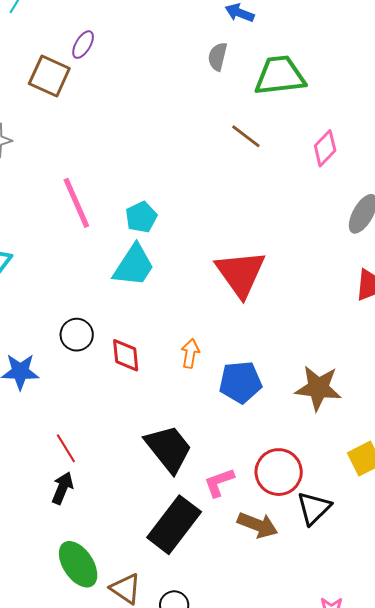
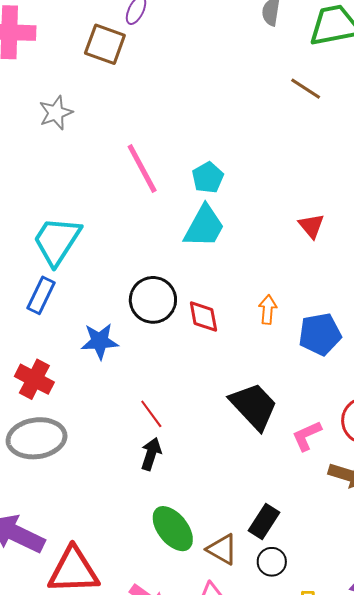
red triangle: (241, 274) -> (311, 226), size x0.5
black circle: (77, 335) -> (153, 300), size x1.4
black rectangle: (174, 525) -> (264, 521), moved, size x0.6

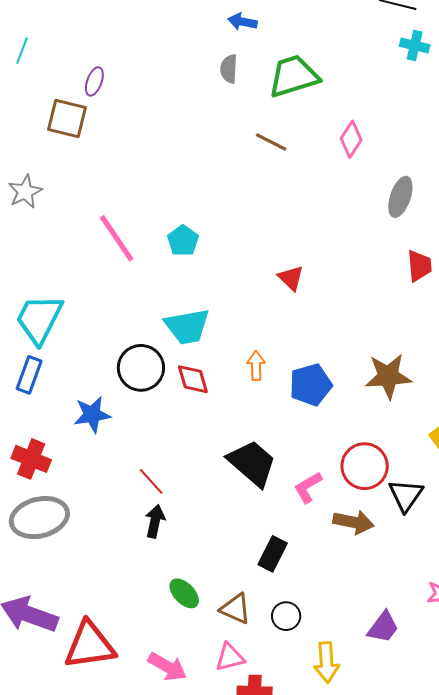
cyan trapezoid: (204, 226) -> (187, 326), moved, turned 57
black rectangle: (264, 521) -> (273, 554), moved
green ellipse: (173, 529) -> (184, 593), size x0.7

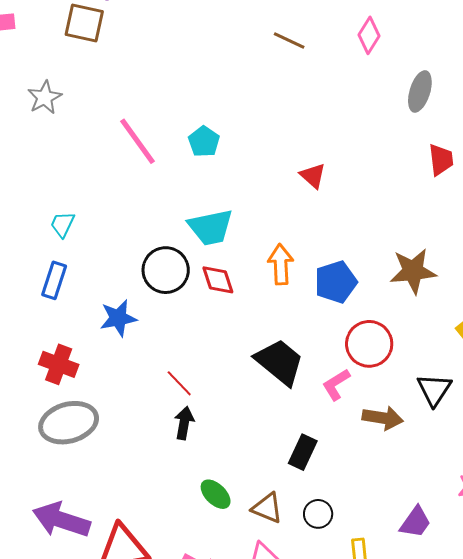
cyan trapezoid: (39, 319) -> (62, 224), size x0.5
orange arrow: (256, 366) -> (281, 264), size x1.4
red circle: (365, 466) -> (369, 344), moved

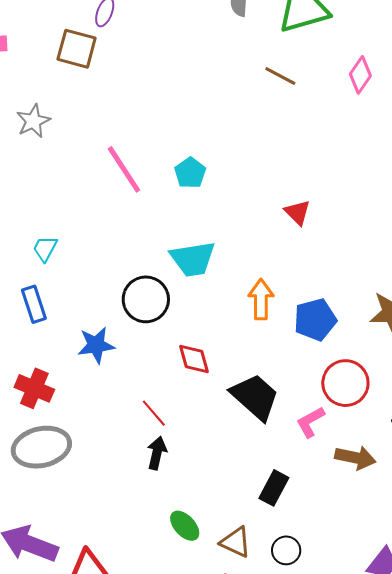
blue rectangle: (54, 280) -> (34, 304), turned -39
red diamond: (218, 280) -> (194, 359), moved

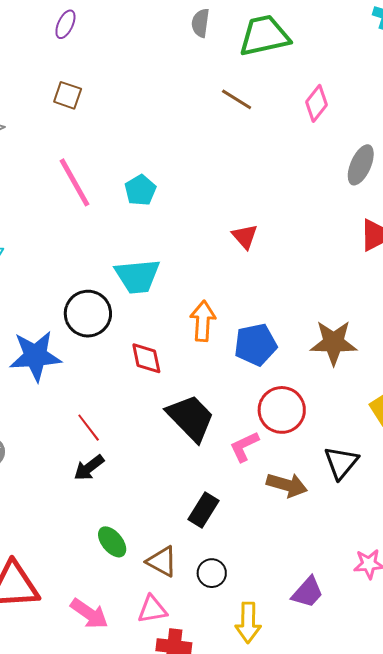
brown square: (77, 49) -> (68, 95), moved, size x0.7
blue star: (96, 345) -> (35, 356), size x1.4
red diamond: (194, 359) -> (146, 358), moved
black arrow: (157, 453) -> (89, 468), turned -144

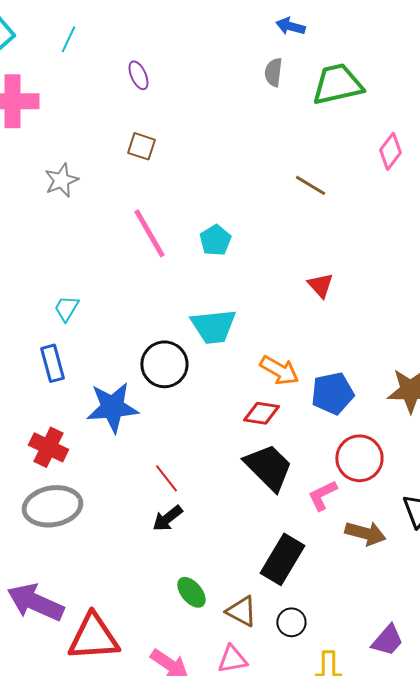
purple ellipse: (65, 24) -> (138, 75), turned -48
brown line: (237, 99) -> (310, 185), moved
orange arrow: (203, 321) -> (279, 370), turned 117
red diamond: (146, 358) -> (261, 413), moved, turned -69
black rectangle: (204, 510) -> (282, 559), size x1.4

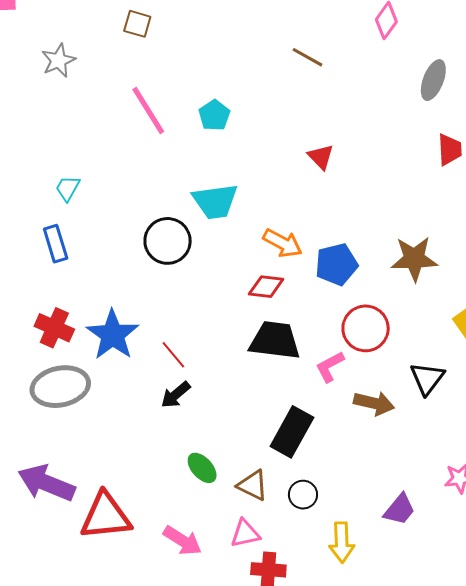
blue star: (112, 407) -> (113, 335), moved, turned -30
black trapezoid: (268, 467) -> (275, 340), turned -36

